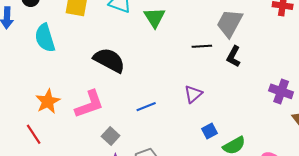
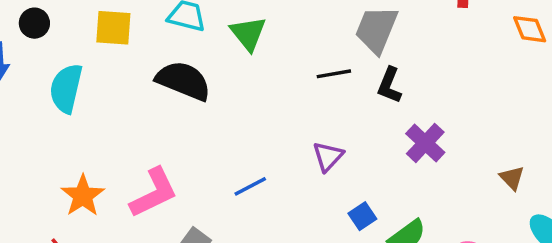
cyan semicircle: (45, 38) -> (66, 88), turned 36
black semicircle: (109, 60) -> (183, 81), moved
purple cross: (281, 91) -> (425, 143), moved, turned 30

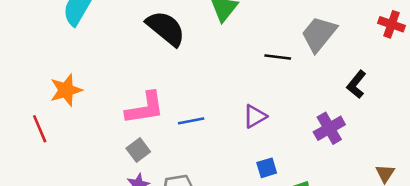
black L-shape: (389, 85) -> (356, 84), moved
pink L-shape: (154, 193) -> (145, 108), moved

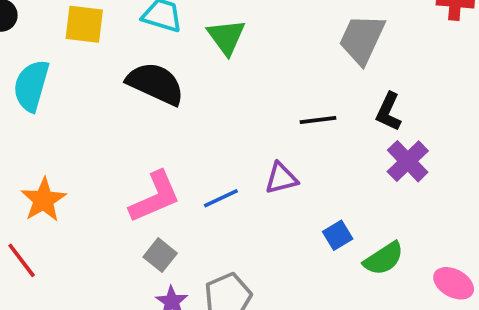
black line: (278, 57) -> (318, 120), moved
black L-shape: (356, 84) -> (389, 112), moved
purple triangle: (255, 116) -> (281, 178), moved, turned 30

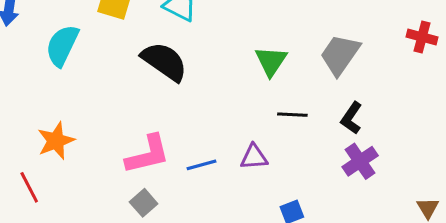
green triangle: (226, 37) -> (271, 61), moved

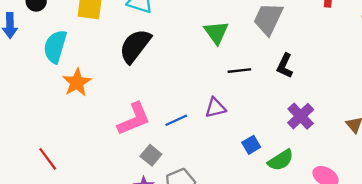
black semicircle: (164, 61) -> (135, 46), turned -78
orange star: (56, 141) -> (77, 82), moved
purple cross: (360, 161) -> (301, 116), moved
gray square: (144, 203) -> (151, 155), moved

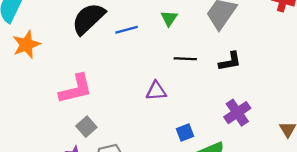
green triangle: (216, 32) -> (169, 18), size x0.7
black L-shape: (285, 66) -> (230, 61), turned -135
blue line: (176, 120) -> (127, 30), moved

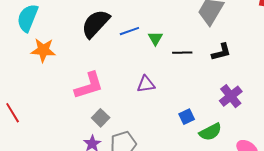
green triangle: (169, 18) -> (155, 38), moved
orange star: (26, 45) -> (43, 50), turned 30
purple triangle: (156, 91) -> (146, 84), moved

